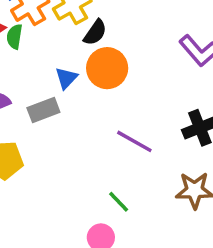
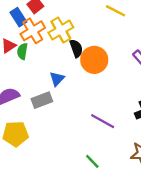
black semicircle: (95, 32) -> (76, 48), turned -54
orange circle: (107, 68) -> (94, 60), moved

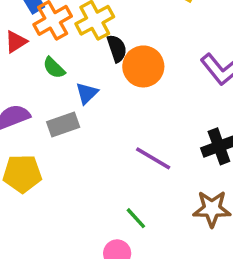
green semicircle: (22, 51) -> (54, 68), moved, turned -56

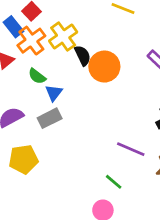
blue triangle: (87, 93) -> (54, 93), moved
purple line: (153, 158) -> (131, 149), moved

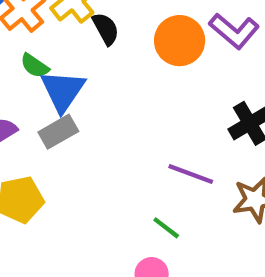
orange circle: (104, 67) -> (180, 41), moved
blue triangle: (54, 93) -> (63, 91), size x1.6

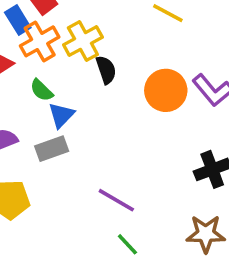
blue triangle: (63, 91) -> (61, 115), size x0.7
purple line: (191, 174) -> (116, 200), moved

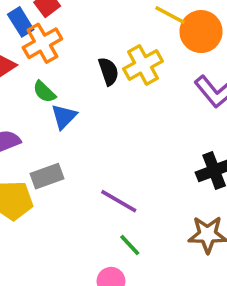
yellow cross: (83, 41) -> (143, 65), moved
orange circle: (166, 90) -> (201, 32), moved
gray rectangle: (52, 149) -> (47, 176), moved

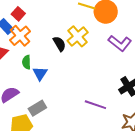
green semicircle: (44, 92) -> (26, 62), turned 56
purple line: (119, 201) -> (95, 105), moved

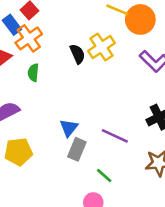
blue triangle: (40, 74) -> (69, 128), moved
gray rectangle: (37, 108) -> (77, 149), moved, turned -42

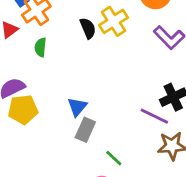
purple line: (115, 136) -> (154, 116), moved
yellow pentagon: (18, 152) -> (23, 110), moved

